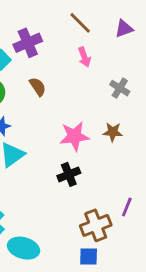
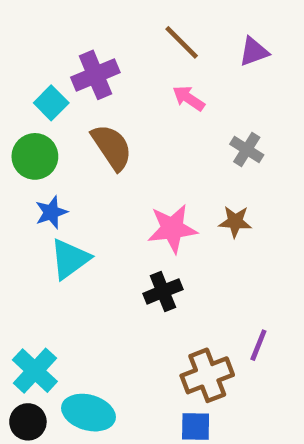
pink arrow: (84, 57) -> (189, 98), turned 144
brown semicircle: (38, 87) -> (112, 147), size x1.5

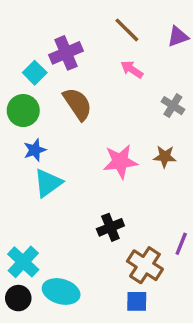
black cross: (163, 291) -> (110, 227), moved
brown cross: (207, 375) -> (145, 265), turned -36

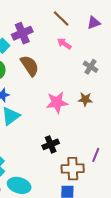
brown cross: (145, 265) -> (73, 169), turned -35

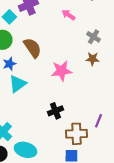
brown semicircle: (30, 66) -> (32, 48), moved
brown star: (85, 99) -> (92, 59), moved

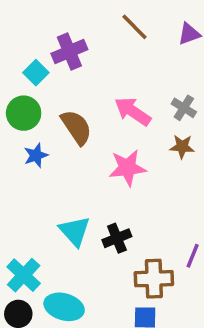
pink arrow: (68, 15) -> (133, 111), moved, size x1.5
cyan triangle: (17, 84) -> (75, 231), moved, turned -36

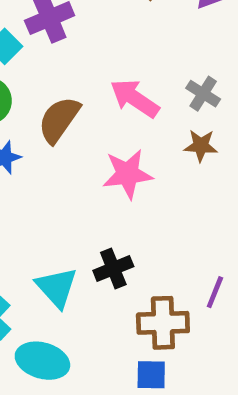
brown semicircle: (76, 127) -> (59, 120), turned -111
cyan triangle: (75, 231) -> (57, 287), moved

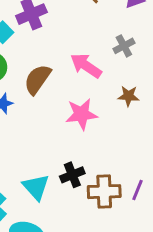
gray cross: (203, 94) -> (124, 46), moved, turned 30
brown cross: (163, 323) -> (104, 192), moved

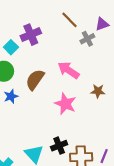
gray cross: (124, 46) -> (87, 39), moved
pink star: (81, 114) -> (65, 104), turned 30

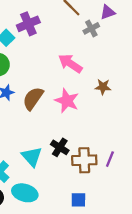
brown semicircle: (35, 80) -> (33, 98), moved
black cross: (59, 146) -> (60, 147), turned -35

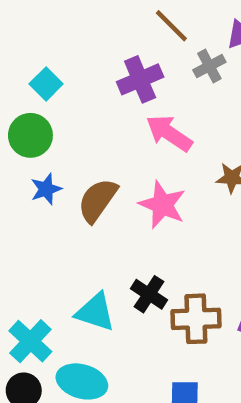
purple cross: (28, 24) -> (140, 79), moved
cyan triangle: (32, 157) -> (95, 312), turned -30

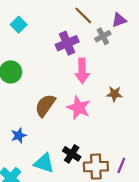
cyan square: (46, 84) -> (19, 25), moved
pink arrow: (169, 133) -> (82, 71), turned -125
blue star: (46, 189) -> (19, 135), moved

